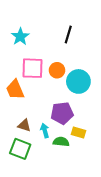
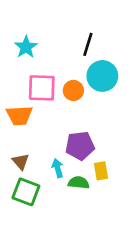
cyan circle: (78, 81) -> (102, 76), moved
orange trapezoid: (15, 90) -> (19, 115), turned -70
brown triangle: (24, 125) -> (21, 162), moved, turned 32
yellow rectangle: (78, 133) -> (101, 171), turned 64

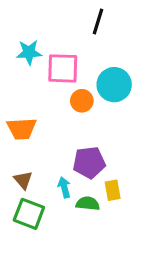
black line: (88, 44) -> (98, 21), moved
cyan star: (26, 47) -> (29, 52), turned 30
pink square: (42, 88) -> (63, 68), moved

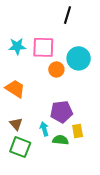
cyan star: (29, 52) -> (17, 46), moved
orange trapezoid: (22, 129) -> (15, 89), turned -145

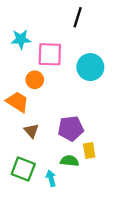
cyan star: (17, 46) -> (21, 39), moved
orange circle: (56, 70) -> (35, 80), moved
brown triangle: (16, 124) -> (31, 131), moved
cyan arrow: (44, 129) -> (51, 178), moved

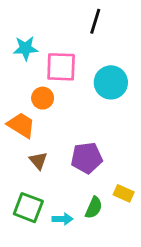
yellow rectangle: (89, 150) -> (124, 193), moved, turned -56
green semicircle: (70, 161) -> (94, 208), moved, turned 108
cyan arrow: (51, 178) -> (62, 219), turned 105

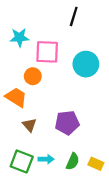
yellow rectangle: (124, 193) -> (96, 164), moved
cyan arrow: (62, 219) -> (46, 159), moved

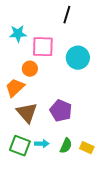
orange trapezoid: (16, 97) -> (15, 88), turned -75
purple pentagon: (67, 123) -> (61, 111), turned 30
brown triangle: (29, 125) -> (27, 113), size x1.6

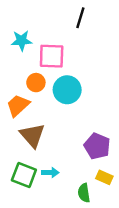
cyan circle: (78, 58) -> (67, 90), moved
purple pentagon: (61, 111) -> (97, 146), moved
green semicircle: (66, 146) -> (84, 193), moved, turned 147

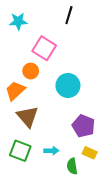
cyan star: (22, 41) -> (18, 21), moved
pink square: (52, 56) -> (44, 48), turned 30
cyan circle: (67, 90) -> (68, 85), moved
cyan arrow: (50, 173) -> (51, 151), moved

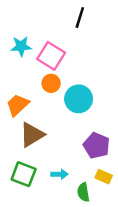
cyan star: (18, 21) -> (21, 46), moved
orange circle: (31, 71) -> (51, 83), moved
brown triangle: (28, 117) -> (32, 135), turned 40

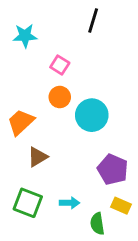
cyan star: (21, 46) -> (25, 36), moved
pink square: (51, 56) -> (60, 65), size x0.6
brown triangle: (32, 135) -> (37, 157), size x0.7

